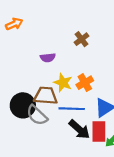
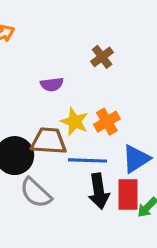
gray semicircle: (37, 115) -> (36, 193), moved
black arrow: (79, 129) -> (99, 191), turned 40

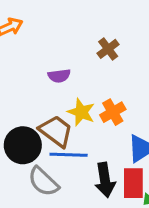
brown trapezoid: (49, 141) -> (56, 131), turned 33
blue line: (87, 160) -> (69, 155), moved

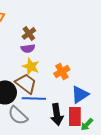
brown cross: (108, 49) -> (29, 33), moved
yellow star: (81, 112) -> (31, 66), moved

